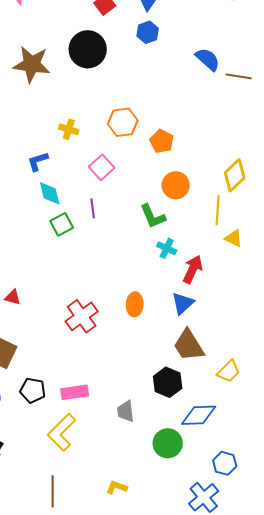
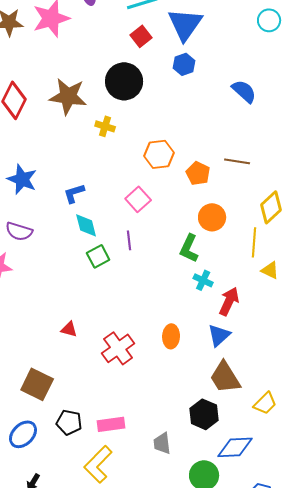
brown line: (239, 76) -> (237, 161), moved
yellow cross: (69, 129) -> (105, 126), moved
green L-shape: (153, 216) -> (189, 248), turned 48
red triangle: (13, 297) -> (69, 329), moved

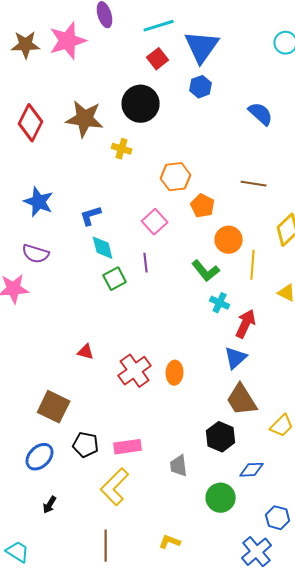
orange pentagon: (198, 173) -> (203, 206), moved
yellow line: (254, 242) -> (253, 265), moved
green L-shape: (189, 248) -> (206, 271), turned -64
orange ellipse: (171, 336) -> (175, 373), moved
blue diamond: (235, 447) -> (252, 470), size x0.7

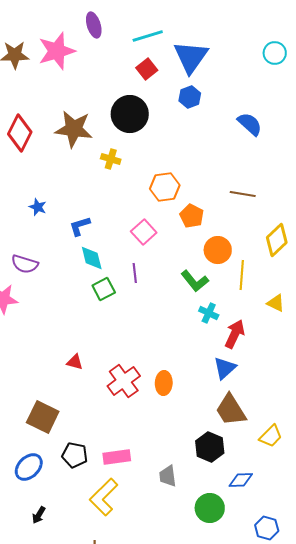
blue star: (39, 202) -> (38, 207), moved, size x0.6

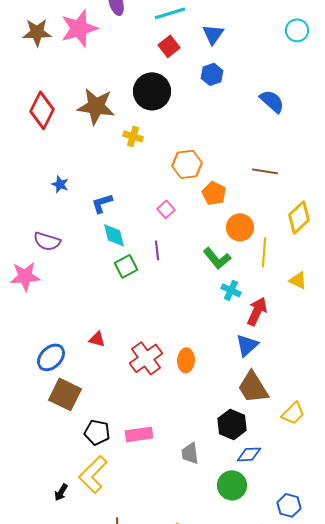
blue triangle: (191, 57) -> (213, 34), size x0.6
pink square: (144, 232) -> (166, 209), size x0.7
blue ellipse: (29, 467) -> (51, 357), moved
blue diamond: (241, 480) -> (249, 454), moved
yellow L-shape: (104, 497) -> (93, 474), moved

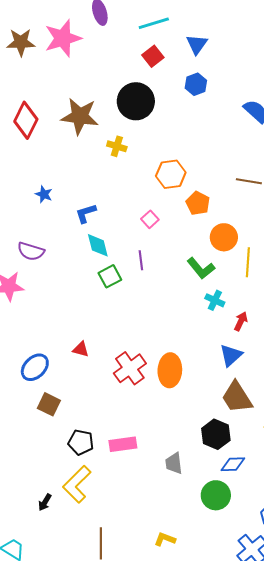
red arrow: (257, 311) -> (241, 321), size x0.7
orange ellipse: (186, 360) -> (170, 370), size x1.4
brown square: (65, 394) -> (49, 404), size x0.7

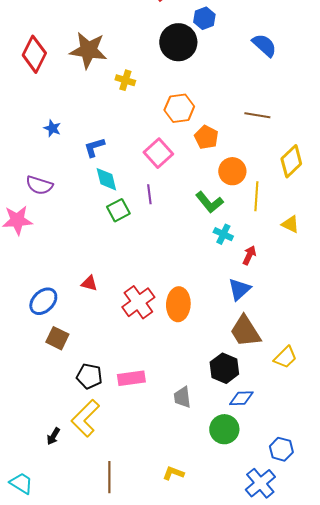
black circle: (136, 101) -> (178, 42), moved
pink square: (150, 219) -> (158, 153), size x1.6

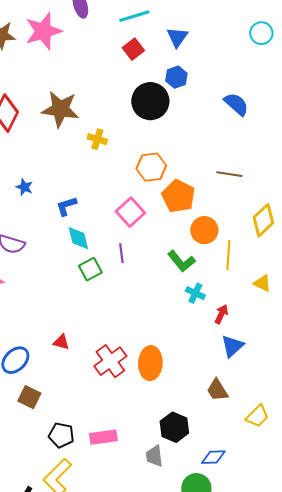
orange pentagon: (206, 137) -> (178, 196), size x1.4
blue triangle: (239, 289) -> (232, 346), moved
brown trapezoid: (245, 331) -> (217, 390), size x0.7
black hexagon: (224, 368) -> (174, 427), moved

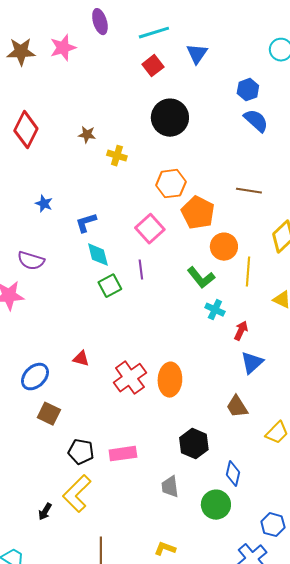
pink star: (43, 31) -> (63, 48), size x0.7
blue hexagon: (176, 77) -> (248, 90), moved
brown star: (60, 109) -> (87, 135), moved, size x0.5
gray trapezoid: (154, 456) -> (170, 487), moved
blue diamond: (213, 457) -> (233, 474), turned -75

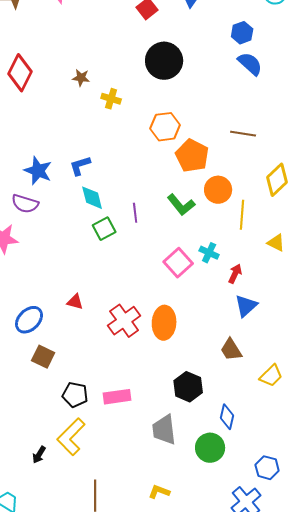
blue star: (44, 204) -> (38, 171), moved, size x1.6
pink square: (150, 229) -> (178, 263), moved
green L-shape: (201, 278) -> (181, 205), moved
gray trapezoid: (170, 487) -> (164, 430), size x1.4

